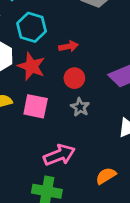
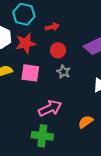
red star: (31, 66) -> (26, 43), turned -30

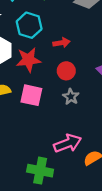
pink arrow: (50, 108) -> (68, 143), moved

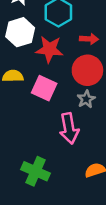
red circle: (66, 71) -> (87, 70), size x1.5
pink arrow: (68, 143) -> (69, 128), moved, turned 88

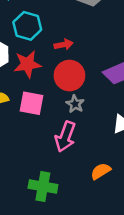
pink arrow: (69, 128) -> (65, 137), turned 44

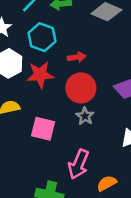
pink square: (32, 103) -> (43, 129), moved
pink arrow: (65, 137) -> (79, 164), moved

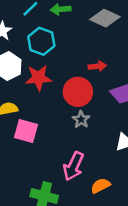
red arrow: (77, 57) -> (97, 66), moved
pink square: (43, 129) -> (26, 131), moved

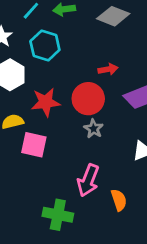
red star: (38, 78) -> (46, 102), moved
orange semicircle: (100, 186) -> (119, 200), turned 102

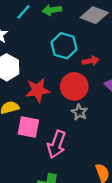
cyan hexagon: (45, 45) -> (64, 46), moved
pink arrow: (88, 180) -> (56, 144), moved

